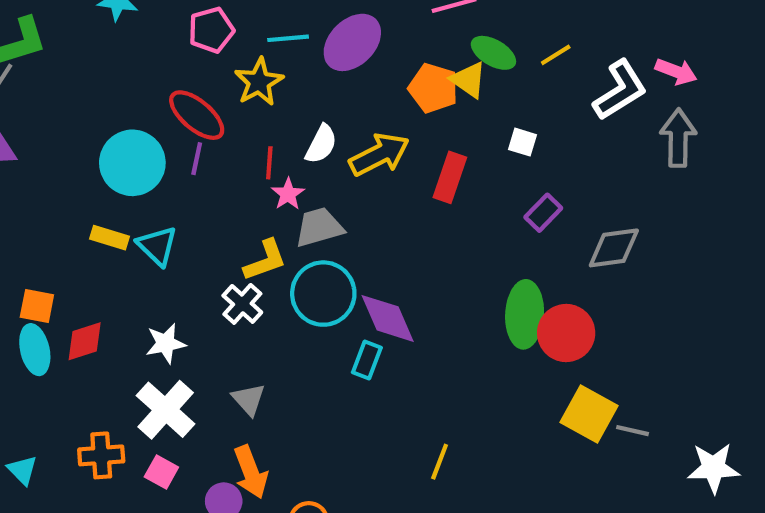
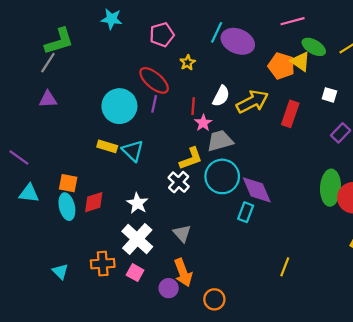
cyan line: (288, 38) -> (217, 32), moved, turned -60
purple ellipse: (352, 42) -> (238, 41), turned 68
yellow star: (259, 82) -> (188, 63), size x0.6
white star: (166, 343) -> (137, 203), turned -30

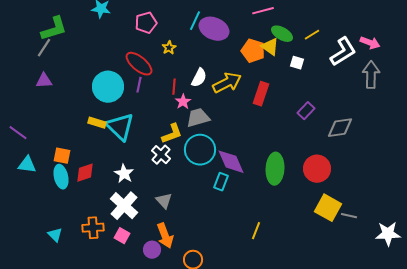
white square: (329, 95) -> (297, 63), moved
cyan triangle: (133, 151) -> (120, 127), size x1.4
green ellipse: (331, 188) -> (275, 169), moved

